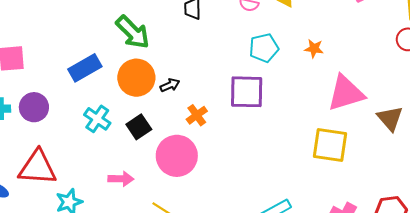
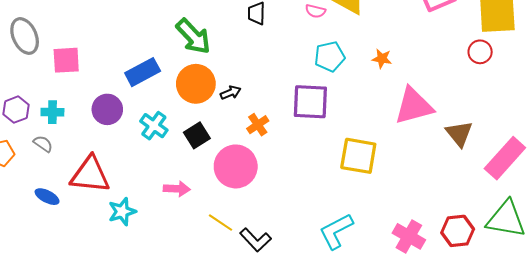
purple circle: (34, 107) -> (107, 109), moved
yellow square: (330, 145) -> (358, 156), moved

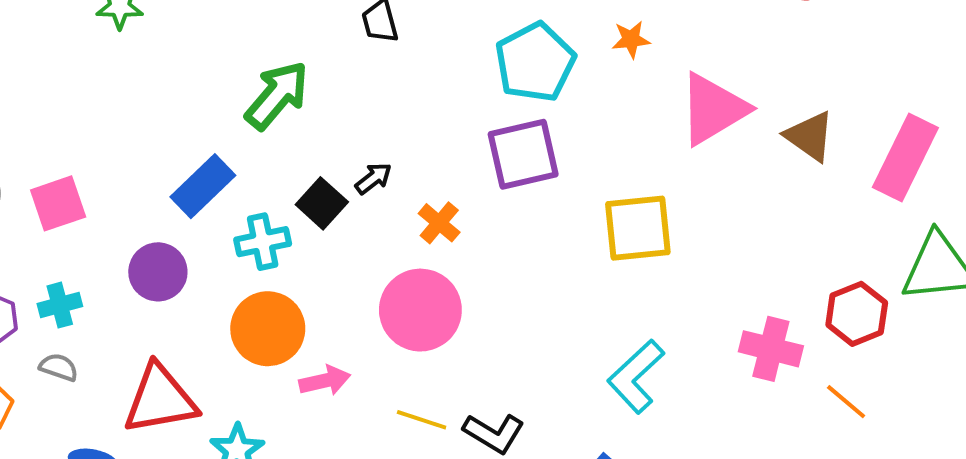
green arrow: (193, 36) -> (277, 95), turned -81
cyan pentagon: (330, 56) -> (535, 62), size x1.4
orange circle: (196, 84) -> (268, 329), moved
cyan cross: (154, 126) -> (263, 242), moved, turned -32
black square: (197, 135) -> (322, 203), moved

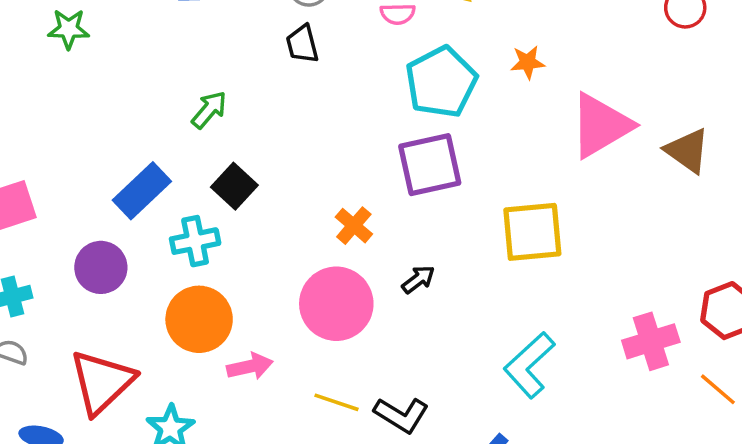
green arrow: (277, 95) -> (209, 110), size x0.6
black arrow: (373, 178) -> (418, 279), moved
black square: (322, 203) -> (234, 186), moved
pink cross: (771, 349) -> (651, 341), turned -32
red triangle: (160, 399) -> (102, 382), turned -34

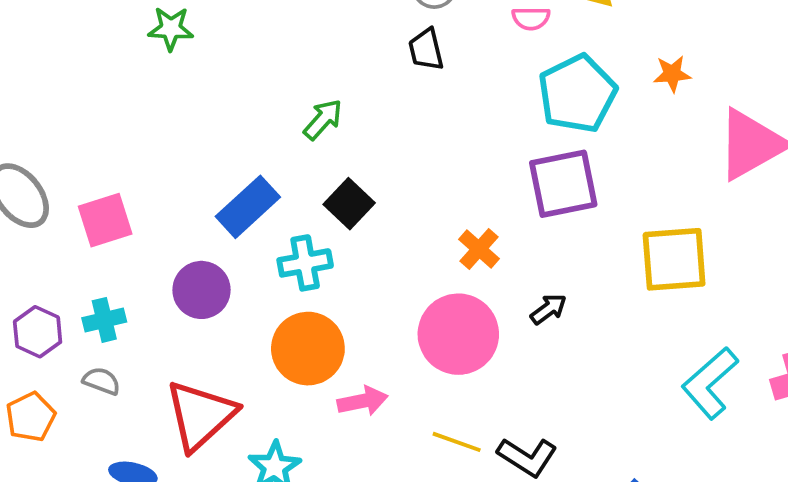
cyan L-shape: (529, 365) -> (710, 383), moved

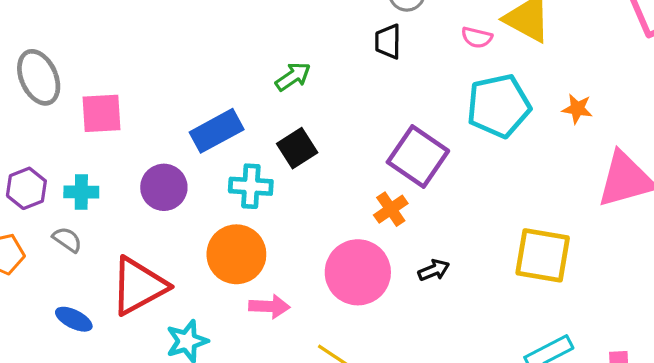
purple square: (563, 184) -> (418, 157), moved, turned 32

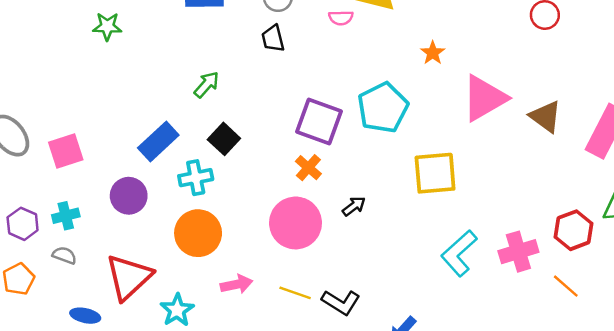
cyan pentagon: (499, 106) -> (383, 108), moved
orange star: (577, 109) -> (433, 53), turned -30
pink arrow: (269, 306) -> (237, 284), moved

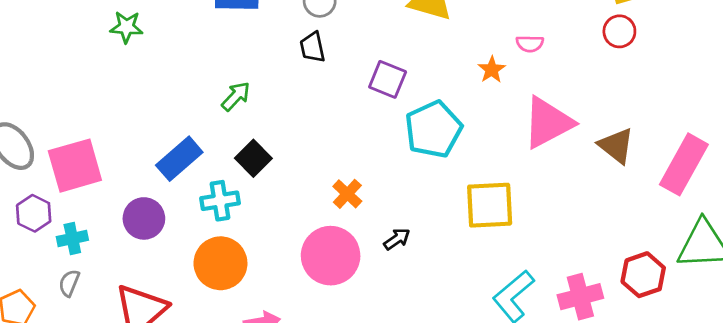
pink semicircle: (341, 18) -> (530, 44), moved
purple square: (319, 121) -> (388, 79), moved, size x0.7
pink square: (66, 151) -> (75, 166), size x1.4
purple hexagon: (23, 224) -> (34, 213), moved
gray semicircle: (64, 255) -> (69, 283), turned -90

